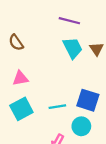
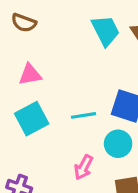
brown semicircle: (16, 42) -> (24, 23), turned -35

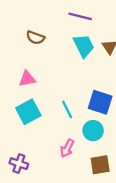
brown semicircle: (24, 23) -> (35, 38), moved
cyan line: (83, 115) -> (67, 109), turned 72

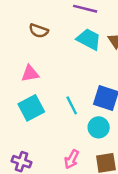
cyan trapezoid: (84, 46) -> (89, 39), turned -35
pink arrow: (67, 148) -> (72, 159), moved

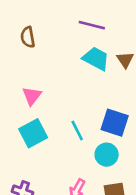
brown semicircle: (39, 31) -> (28, 37), moved, turned 60
pink triangle: (30, 74) -> (32, 96), turned -42

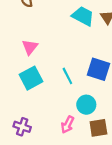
cyan circle: (107, 155) -> (86, 105), moved

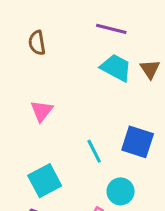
cyan square: (31, 78) -> (45, 181), moved

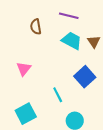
brown semicircle: (37, 43) -> (36, 27), moved
blue square: (138, 142) -> (85, 77), moved, turned 30

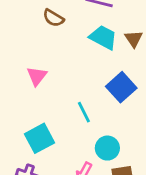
brown semicircle: (36, 27) -> (53, 18), turned -49

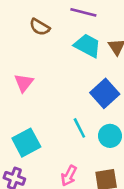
cyan line: (84, 112) -> (79, 128), moved
cyan circle: (107, 148) -> (110, 136), moved

